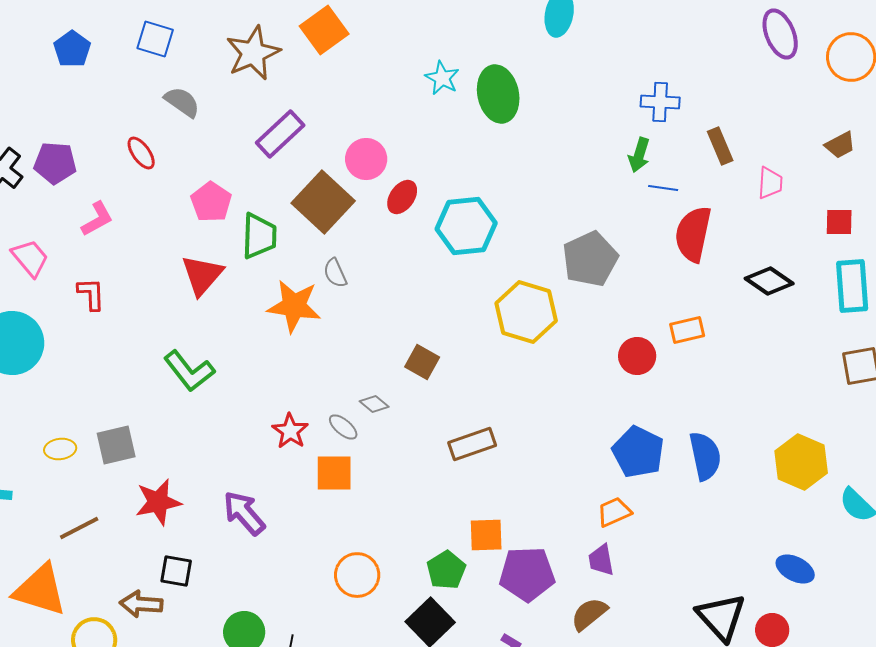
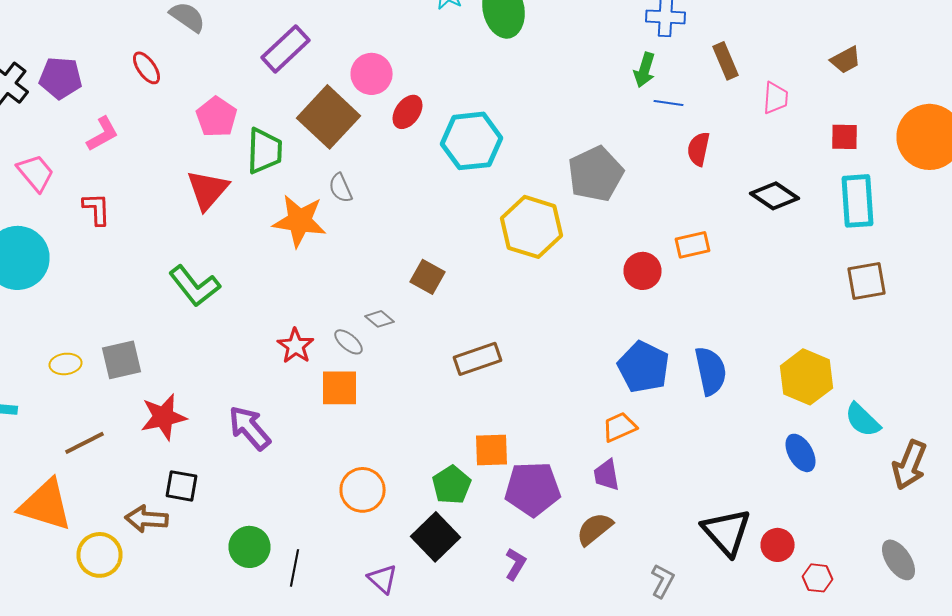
red semicircle: (693, 234) -> (698, 149), size x0.6
blue ellipse: (795, 569) -> (800, 453), moved, turned 33

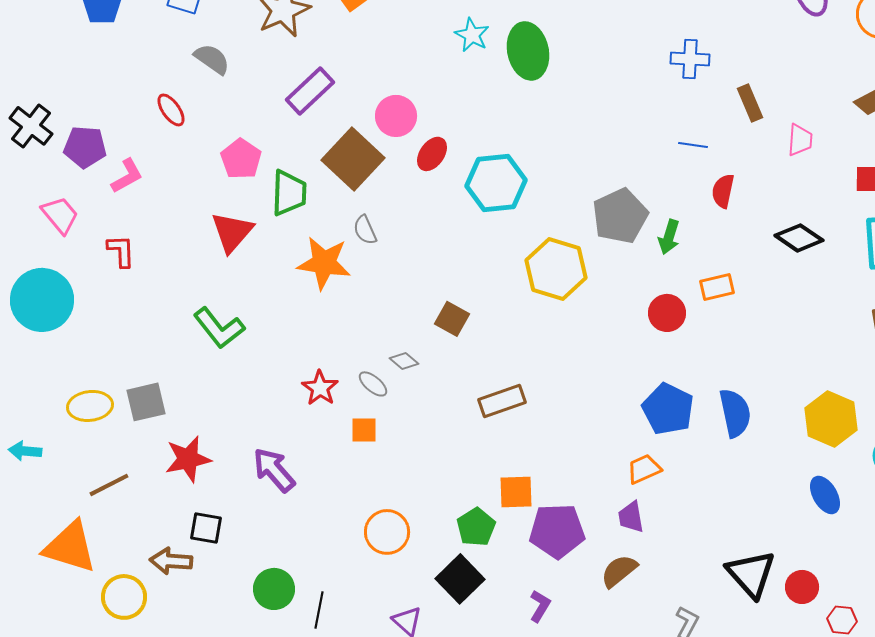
green arrow: (644, 70) -> (669, 237), moved
purple pentagon: (60, 78) -> (85, 147), moved
yellow ellipse: (66, 364) -> (90, 406), size x1.4
orange square: (340, 388) -> (364, 430), size x0.7

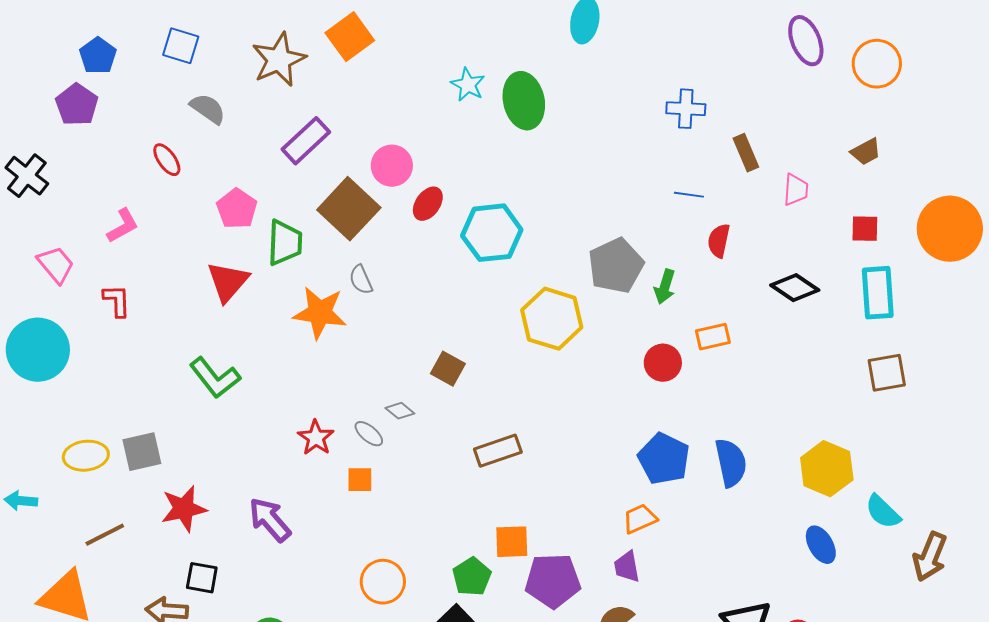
purple pentagon: (85, 147) -> (77, 105), moved, turned 30

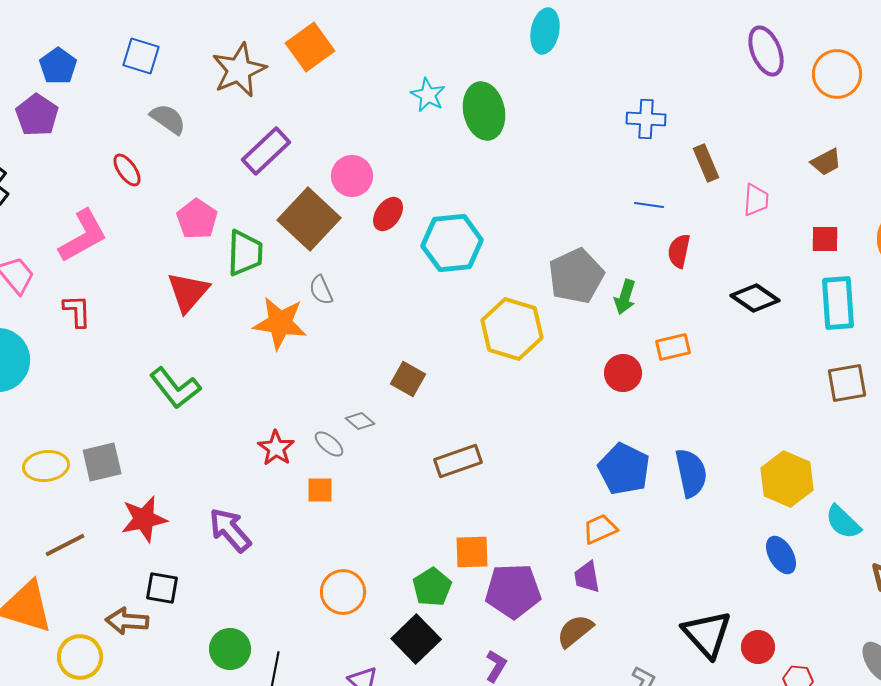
pink L-shape: (123, 226) -> (83, 236), size x1.5

